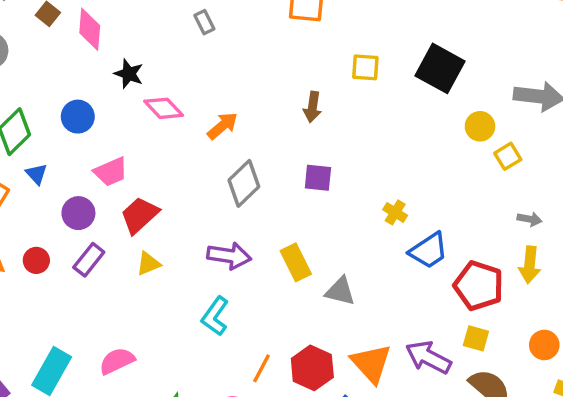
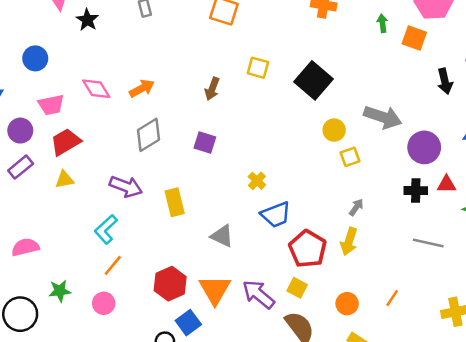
black star: (129, 74) -> (87, 20), moved
pink diamond: (164, 108) -> (96, 89), moved
gray arrow: (529, 219) -> (356, 207), turned -78
gray triangle: (340, 291) -> (222, 236), moved
orange line: (261, 368) -> (113, 265), moved

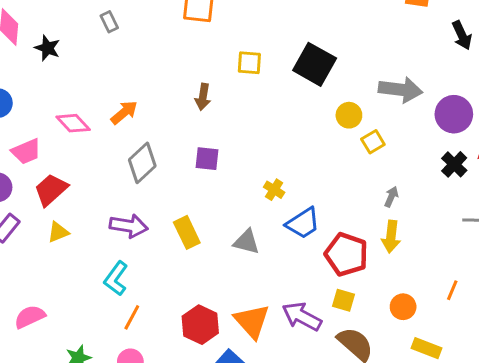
black cross: (416, 191) -> (454, 164), turned -35
gray triangle: (222, 236) -> (247, 242), moved

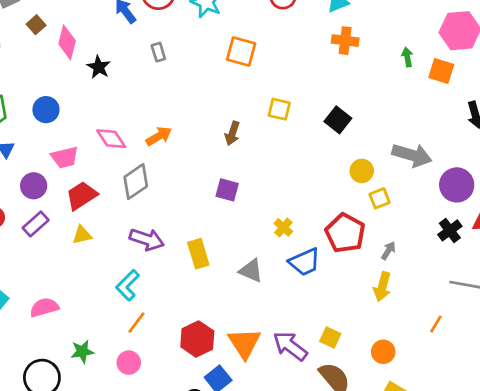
black square: (315, 64) -> (338, 120), size x0.7
gray diamond: (142, 163) -> (136, 182), moved
red pentagon: (346, 254) -> (345, 233), moved
orange line: (452, 290) -> (436, 324), moved

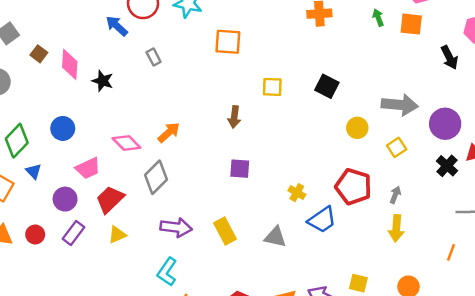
yellow square: (380, 198) -> (397, 147), moved

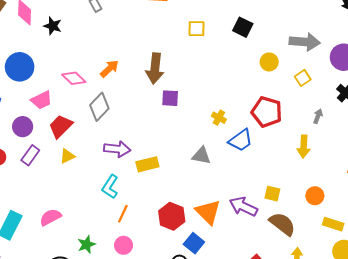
brown arrow: (234, 117) -> (155, 68), moved, size x1.6
blue circle: (63, 128) -> (20, 67), size x1.4
gray arrow: (395, 195) -> (318, 116), moved
yellow rectangle: (225, 231) -> (147, 164), moved, turned -75

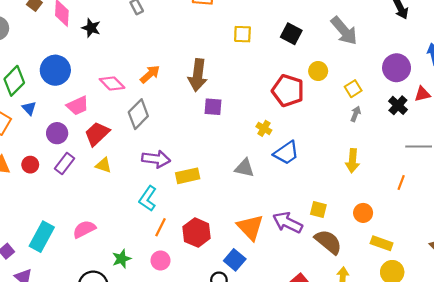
gray arrow: (305, 42) -> (344, 31), moved, turned 44
red pentagon: (267, 112) -> (288, 91), moved
gray arrow: (318, 116) -> (356, 114), moved
yellow triangle: (67, 156) -> (103, 165), turned 42
red hexagon: (172, 216) -> (197, 233), moved

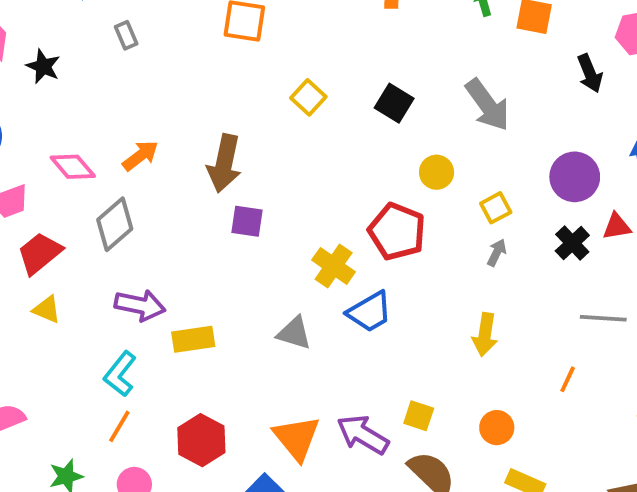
yellow square: (242, 34) -> (308, 97), turned 36
red pentagon: (288, 91) -> (397, 231), moved
yellow cross: (264, 128) -> (334, 266), size x1.5
orange line: (161, 227) -> (119, 426), moved

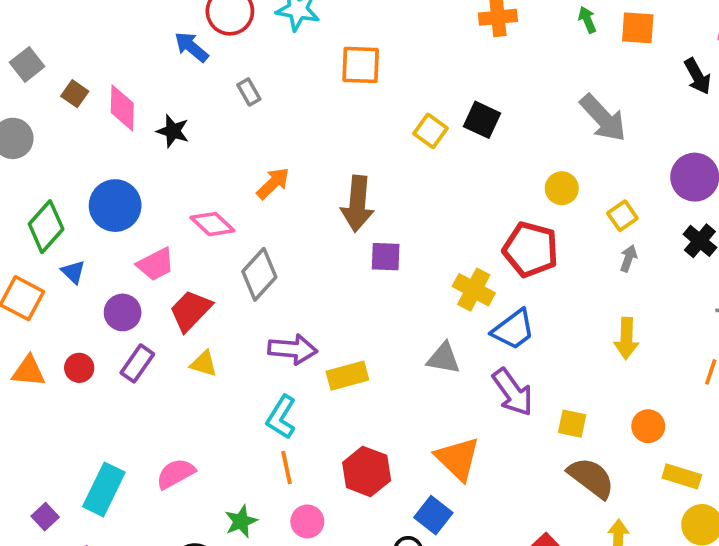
black square: (394, 103) -> (482, 120), moved
orange arrow: (140, 156) -> (273, 183), moved
orange line: (119, 426) -> (286, 468), turned -36
purple arrow: (363, 435) -> (513, 392), moved, turned -150

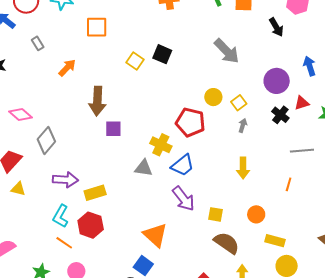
orange arrow: (273, 183) -> (67, 68), moved
yellow circle: (562, 188) -> (213, 97), moved
gray triangle: (444, 358) -> (144, 168), moved
orange line: (286, 468) -> (64, 243), turned -42
red hexagon: (367, 471) -> (91, 225), moved

